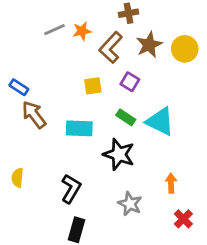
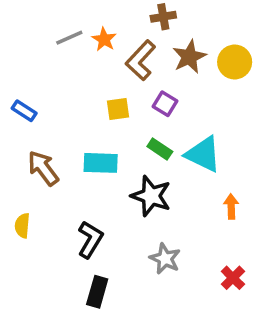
orange star: (82, 31) -> (104, 39), turned -30
brown arrow: (34, 115) -> (43, 168), moved
orange arrow: (171, 183) -> (231, 206), moved

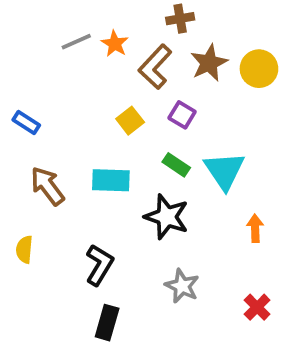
yellow square: (118, 109) -> (130, 121), turned -30
cyan triangle: (203, 154) -> (224, 171), turned 30

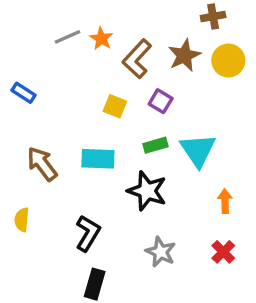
brown cross: (180, 19) -> (213, 17), moved
yellow square: (130, 121) -> (115, 106), turned -30
blue rectangle: (26, 123) -> (23, 93), moved
green rectangle: (176, 165) -> (156, 145), turned -50
red cross: (257, 307) -> (223, 252), moved

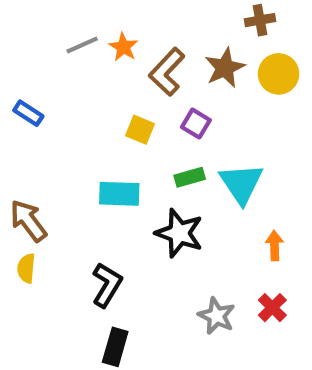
brown arrow: (42, 164) -> (28, 221), moved
gray star: (161, 252) -> (217, 316), moved

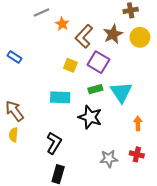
gray line: (82, 45) -> (41, 12), moved
purple square: (196, 124) -> (98, 62), size x1.5
red cross: (272, 308) -> (137, 154), turned -32
gray star: (217, 316) -> (109, 159), turned -30

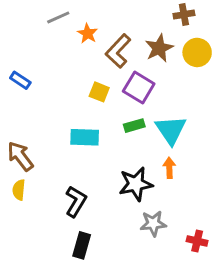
black star: (90, 117) -> (136, 184), moved, turned -30
orange arrow: (138, 123) -> (169, 168), moved
red cross: (137, 154) -> (197, 241), moved

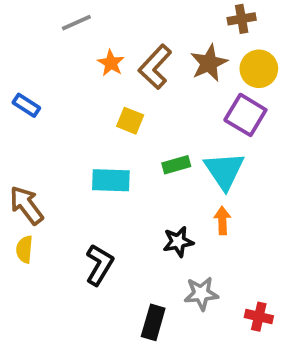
orange star: (87, 33) -> (111, 63), moved
purple square: (139, 88) -> (245, 115), moved
black star: (136, 184) -> (178, 242), size x0.7
black rectangle: (82, 245) -> (153, 322), moved

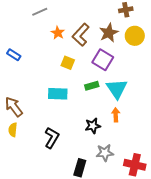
purple square: (245, 115) -> (103, 60), moved
red cross: (259, 317) -> (135, 165), size x1.5

